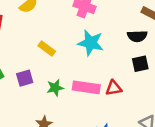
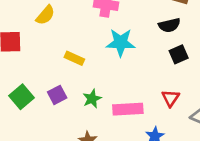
pink rectangle: (86, 87) -> (128, 109), moved
red triangle: (114, 88) -> (171, 98), moved, turned -35

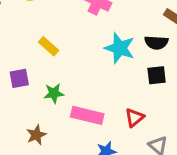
cyan star: (121, 43) -> (120, 48), moved

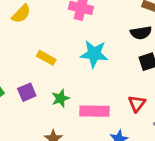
cyan star: (120, 48) -> (94, 54), moved

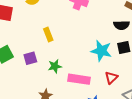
cyan star: (94, 54) -> (101, 51), moved
yellow rectangle: (46, 58) -> (48, 35), turned 32

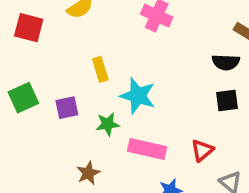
cyan star: (101, 51) -> (138, 96), moved

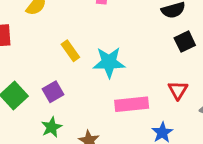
green star: (108, 124) -> (52, 127), moved

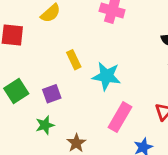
pink rectangle: (132, 104) -> (120, 117), turned -64

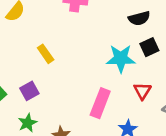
cyan star: (106, 76) -> (121, 58), moved

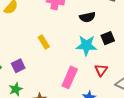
black semicircle: (139, 18) -> (87, 17), moved
yellow rectangle: (46, 54) -> (44, 42), moved

